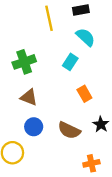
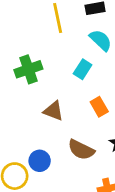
brown triangle: (29, 97) -> (53, 111), moved
blue circle: (34, 127) -> (40, 161), moved

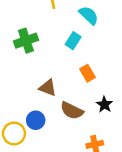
brown triangle: (53, 111) -> (48, 88), moved

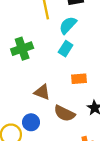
cyan semicircle: (89, 15) -> (68, 25), moved, turned -90
orange rectangle: (88, 73) -> (79, 79), turned -64

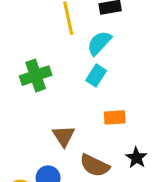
brown triangle: (42, 92) -> (64, 136), turned 36

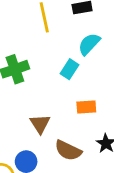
cyan semicircle: (99, 43) -> (89, 44), moved

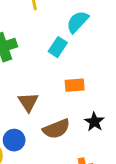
brown semicircle: (68, 150) -> (56, 129), turned -48

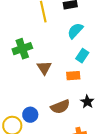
cyan rectangle: (58, 47) -> (82, 56), moved
brown triangle: (28, 102) -> (44, 68), moved

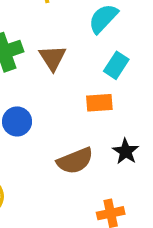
brown triangle: (44, 68) -> (53, 58), moved
blue circle: (30, 115) -> (17, 121), moved

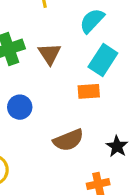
cyan rectangle: (116, 65) -> (103, 60), size x1.4
black star: (126, 151) -> (117, 146), moved

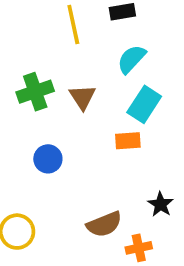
brown semicircle: (68, 140) -> (104, 224), moved

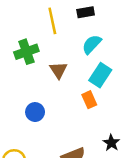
green cross: (35, 92) -> (26, 52), moved
orange rectangle: (128, 141) -> (89, 100), turned 70

